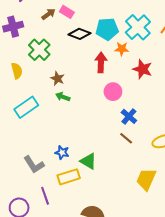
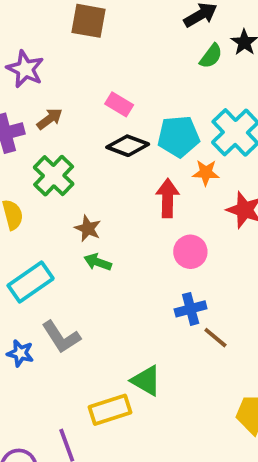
pink rectangle: (67, 12) -> (119, 104), moved
brown arrow: (48, 14) -> (50, 119), moved
blue cross: (129, 116) -> (191, 309), moved, turned 35
blue star: (62, 152) -> (20, 353), moved
gray L-shape: (34, 165) -> (61, 337), moved

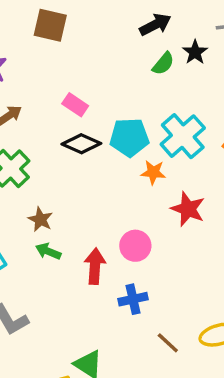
red arrow: (168, 198) -> (95, 266), moved
brown line: (215, 338) -> (168, 343), moved

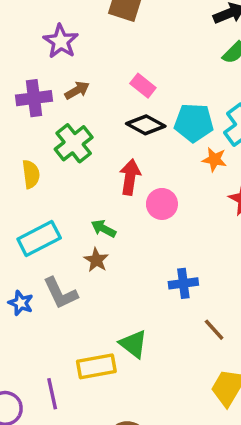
brown star: (40, 219) -> (96, 260), moved
pink circle: (135, 246) -> (162, 204), moved
red arrow: (95, 266) -> (130, 177), moved

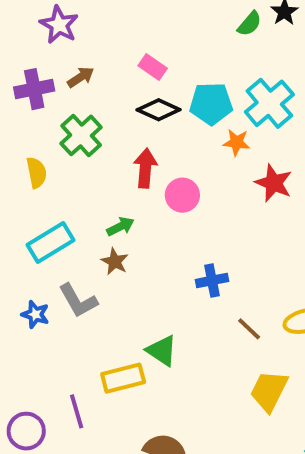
green arrow: (104, 229) -> (120, 227), turned 130

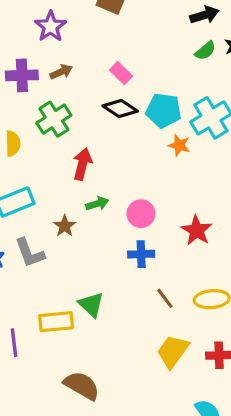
red arrow: (145, 168) -> (82, 164), moved
red star: (274, 183) -> (197, 230), moved
pink circle: (182, 195) -> (141, 214), moved
green arrow: (120, 227) -> (97, 204), moved

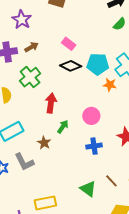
green arrow: (97, 204) -> (63, 127), turned -32
pink circle: (141, 214) -> (91, 116), moved
blue cross: (141, 254) -> (94, 146), moved
green triangle: (91, 305) -> (88, 189), moved

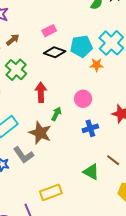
pink rectangle: (69, 44) -> (49, 31), turned -56
brown star: (44, 143) -> (40, 133), size x1.6

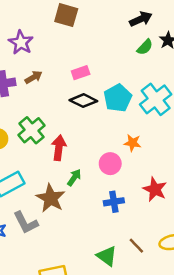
cyan pentagon: (81, 46) -> (118, 98), turned -30
orange star: (97, 65) -> (132, 143), moved
green cross: (16, 70) -> (32, 130), moved

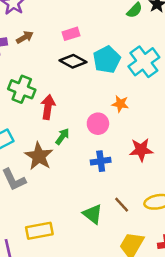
green cross: (32, 130) -> (22, 89), turned -30
red star: (155, 189) -> (141, 150), turned -30

